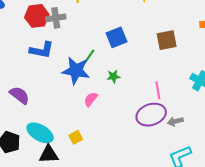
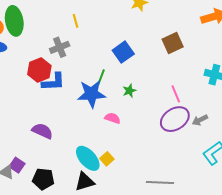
red hexagon: (37, 16) -> (39, 70), moved
pink semicircle: (91, 99) -> (113, 118), turned 84
cyan ellipse: (40, 133) -> (88, 158), moved, turned 32

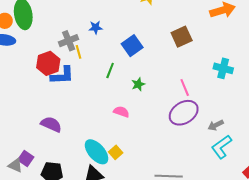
yellow line: (75, 21) -> (78, 52), moved
blue star: (91, 94) -> (96, 28), moved, size x0.5
gray arrow: (200, 120) -> (216, 125), moved

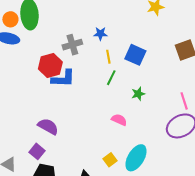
blue square: (132, 46) -> (135, 55), turned -35
yellow line: (78, 52) -> (108, 57), moved
cyan ellipse: (97, 152) -> (136, 158), moved, turned 68
purple square: (26, 159) -> (37, 151), moved

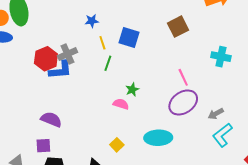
gray cross: (72, 45) -> (68, 54), moved
green star: (138, 94) -> (132, 90), moved
purple square: (37, 151) -> (43, 146), turned -35
cyan ellipse: (136, 158) -> (158, 138), moved, turned 64

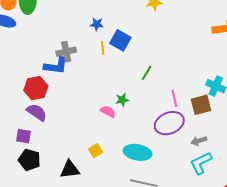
brown square: (178, 27) -> (201, 105), moved
blue square: (129, 38) -> (120, 40), moved
red hexagon: (46, 59) -> (36, 88), moved
green line: (108, 63) -> (147, 73), moved

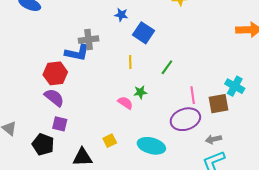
yellow line: (103, 48) -> (130, 62), moved
purple square: (24, 136) -> (60, 124), moved

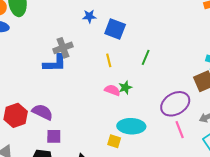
red hexagon: (55, 73) -> (16, 115), moved
pink line: (193, 95) -> (180, 130), moved
pink semicircle: (125, 103) -> (112, 90), moved
yellow square: (110, 141) -> (114, 141), moved, turned -32
cyan ellipse: (151, 146) -> (131, 126), moved

